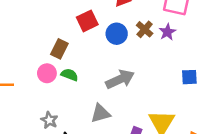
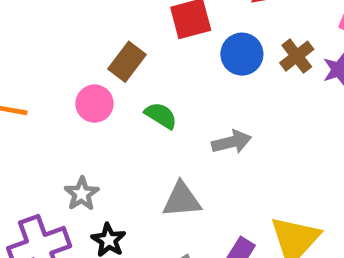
green semicircle: (70, 75) -> (161, 116), moved
gray arrow: (120, 79) -> (232, 142), size x0.7

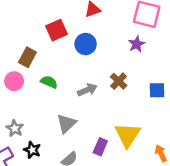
brown cross: (297, 56) -> (119, 81), moved
gray triangle: (182, 200) -> (66, 123), turned -30

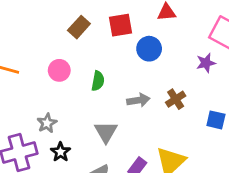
brown rectangle: (27, 57) -> (79, 27), moved
green semicircle: (49, 82) -> (98, 81), turned 63
gray triangle: (66, 123) -> (106, 132), turned -30

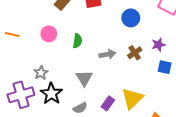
blue circle: (149, 49) -> (131, 18), moved
purple star: (206, 63) -> (158, 45), moved
black star: (60, 152) -> (51, 94), size x1.5

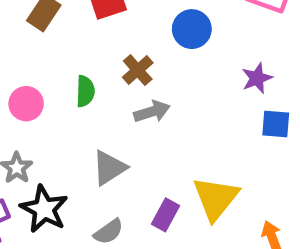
pink circle: (49, 34) -> (26, 104), moved
brown cross: (135, 53) -> (138, 70), moved
gray triangle: (84, 78) -> (109, 168), turned 36

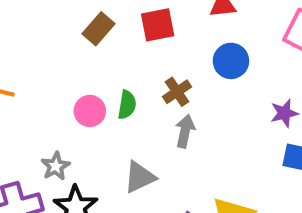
pink circle: (26, 104) -> (90, 111), moved
gray arrow: (152, 112) -> (185, 131), turned -68

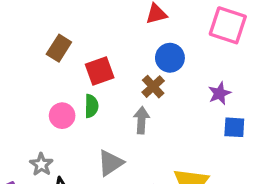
red square: (158, 25) -> (100, 71), moved
brown cross: (177, 92) -> (153, 87), moved

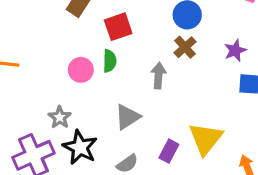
brown cross: (153, 87) -> (185, 47), moved

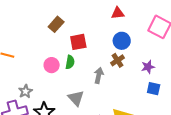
gray star: (60, 117) -> (25, 91), moved
gray triangle: (127, 117) -> (76, 98), turned -48

